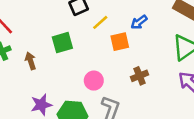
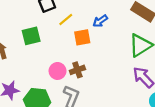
brown cross: (140, 76) -> (77, 70), moved

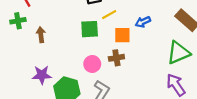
green square: (31, 36) -> (90, 29), moved
brown cross: (77, 70) -> (116, 58), moved

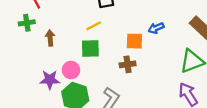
yellow line: (109, 15) -> (94, 26), moved
green square: (90, 29) -> (90, 48), moved
pink circle: (92, 64) -> (71, 70), moved

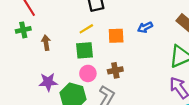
orange square: (134, 41) -> (116, 36), moved
brown cross: (128, 64) -> (115, 70), moved
pink circle: (71, 70) -> (88, 73), moved

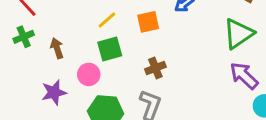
pink circle: (88, 73) -> (89, 74), moved
purple star: (48, 82) -> (54, 92), moved

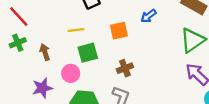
yellow line: (107, 20) -> (76, 30), moved, turned 35

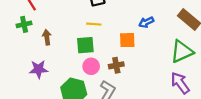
yellow line: (76, 30) -> (94, 24), moved
orange square: (119, 31) -> (127, 40), moved
pink circle: (71, 73) -> (91, 66), moved

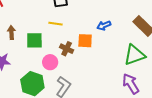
green square: (85, 45) -> (34, 40), moved
brown cross: (116, 65) -> (67, 49), moved, turned 32

